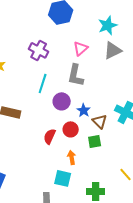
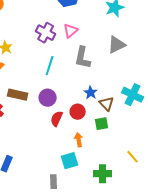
pink triangle: (81, 48) -> (71, 31), moved
gray triangle: (113, 50) -> (117, 45), moved
purple circle: (62, 101) -> (48, 98), moved
cyan square: (63, 178) -> (70, 161), turned -30

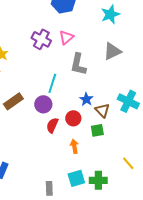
cyan line: (50, 66) -> (52, 83), moved
brown rectangle: (18, 95) -> (13, 101), turned -48
cyan square: (70, 161) -> (76, 178), moved

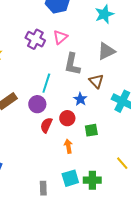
brown triangle: (102, 110) -> (96, 81), moved

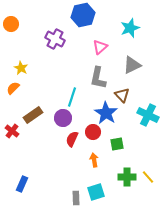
pink triangle: (60, 37) -> (100, 47), moved
purple cross: (35, 39) -> (55, 39), moved
blue star: (80, 99) -> (106, 113), size x1.6
green cross: (92, 180) -> (127, 177), moved
gray rectangle: (43, 188) -> (76, 198), moved

